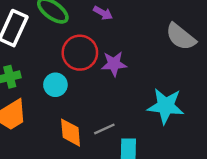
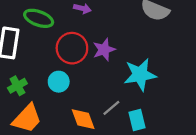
cyan star: (166, 106) -> (140, 75), moved

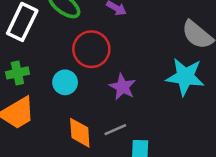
purple star: (104, 50) -> (123, 87), moved, turned 30
cyan star: (140, 75) -> (185, 77), moved

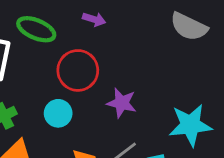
cyan star: (185, 77) -> (190, 125), moved

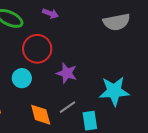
gray semicircle: (189, 27) -> (117, 22), turned -40

